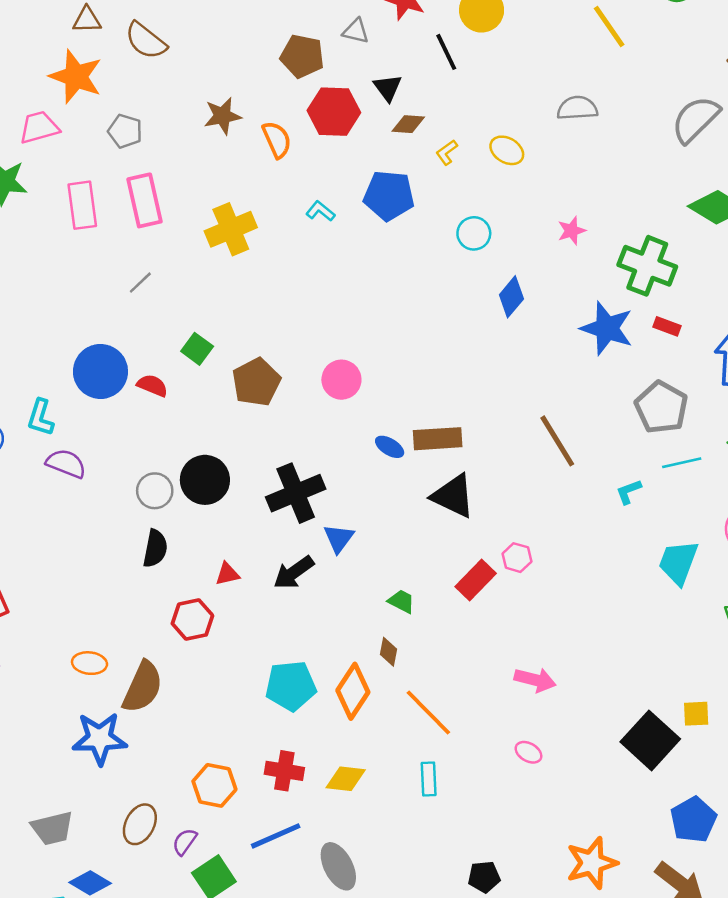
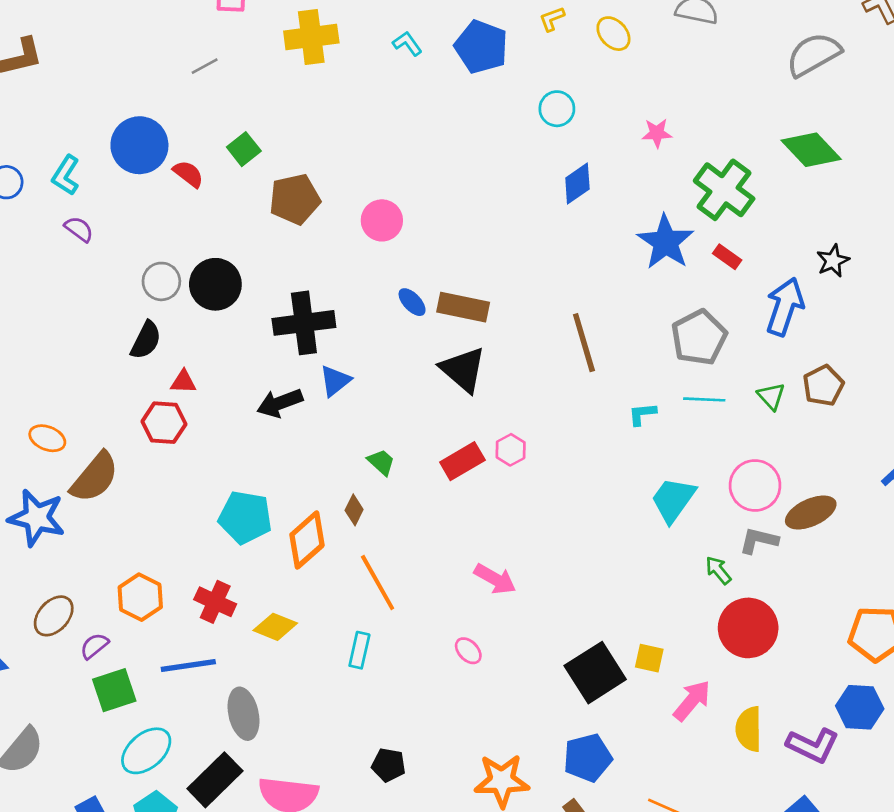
purple semicircle: (66, 463) -> (79, 229), size x0.7
red triangle: (227, 574) -> (183, 382), moved
blue pentagon: (693, 820) -> (588, 758), moved

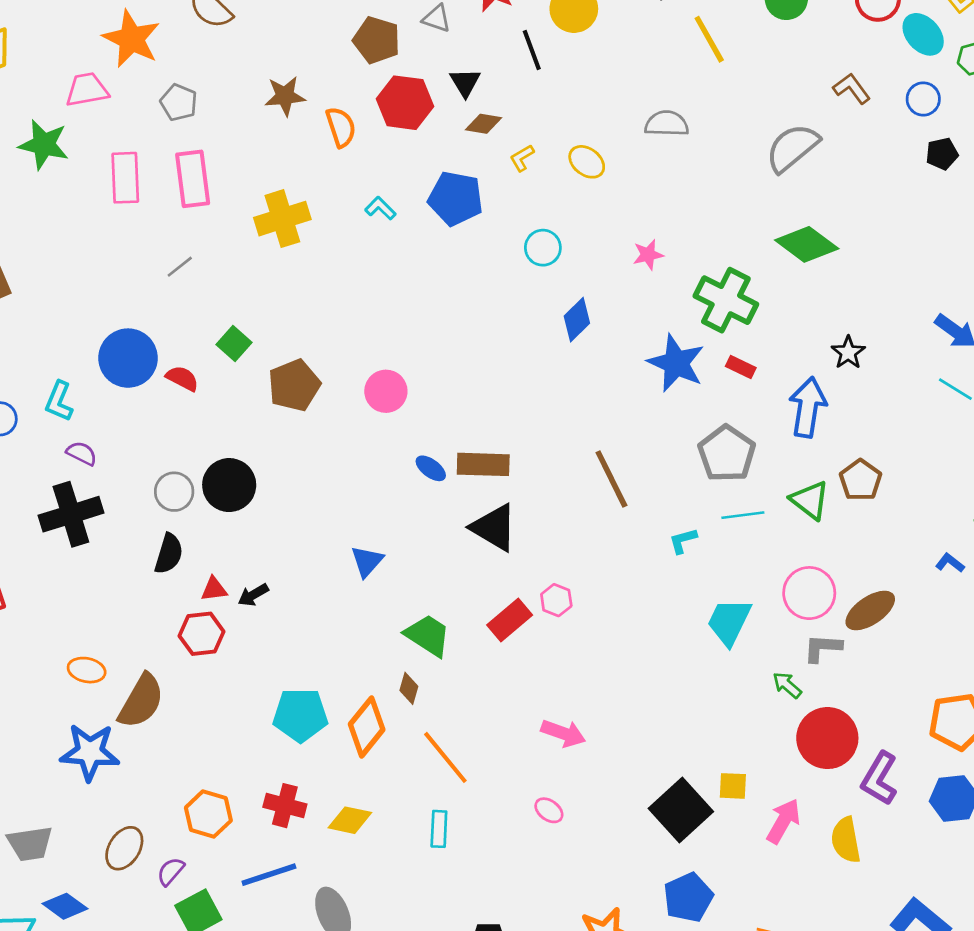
black cross: (304, 323) -> (71, 514), moved
green triangle: (771, 396) -> (810, 500), size x1.4
black arrow: (280, 403) -> (253, 595), moved, size x0.7
green trapezoid: (381, 462) -> (428, 635), size x1.6
purple L-shape: (813, 745) -> (879, 779), moved, turned 105

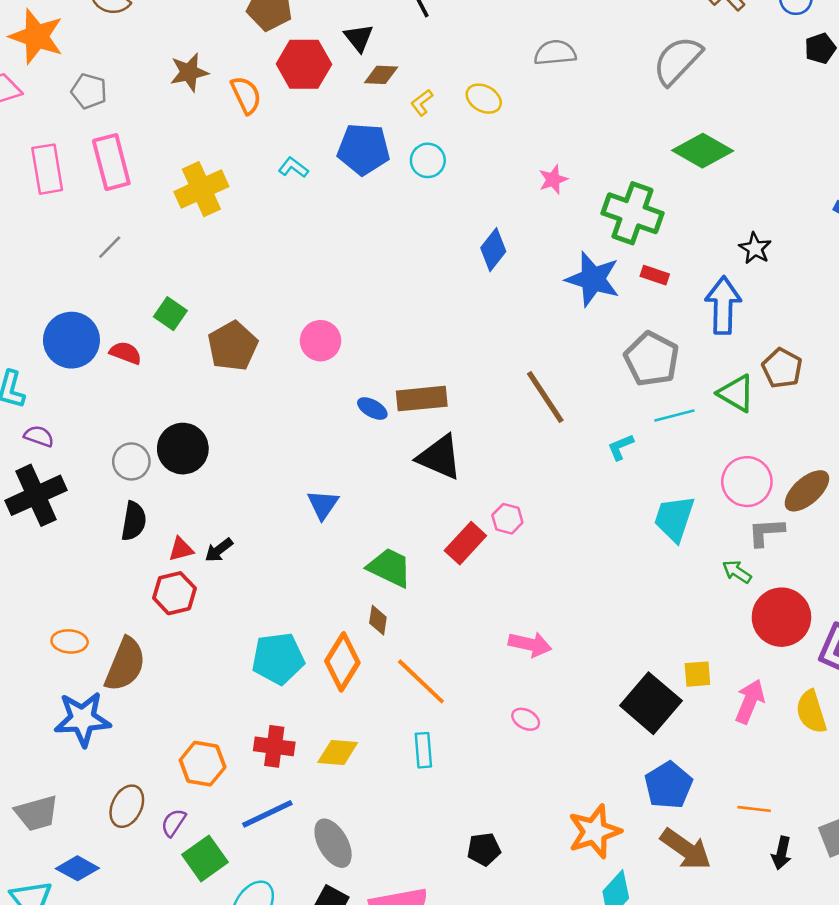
cyan circle: (543, 248) -> (428, 160), moved

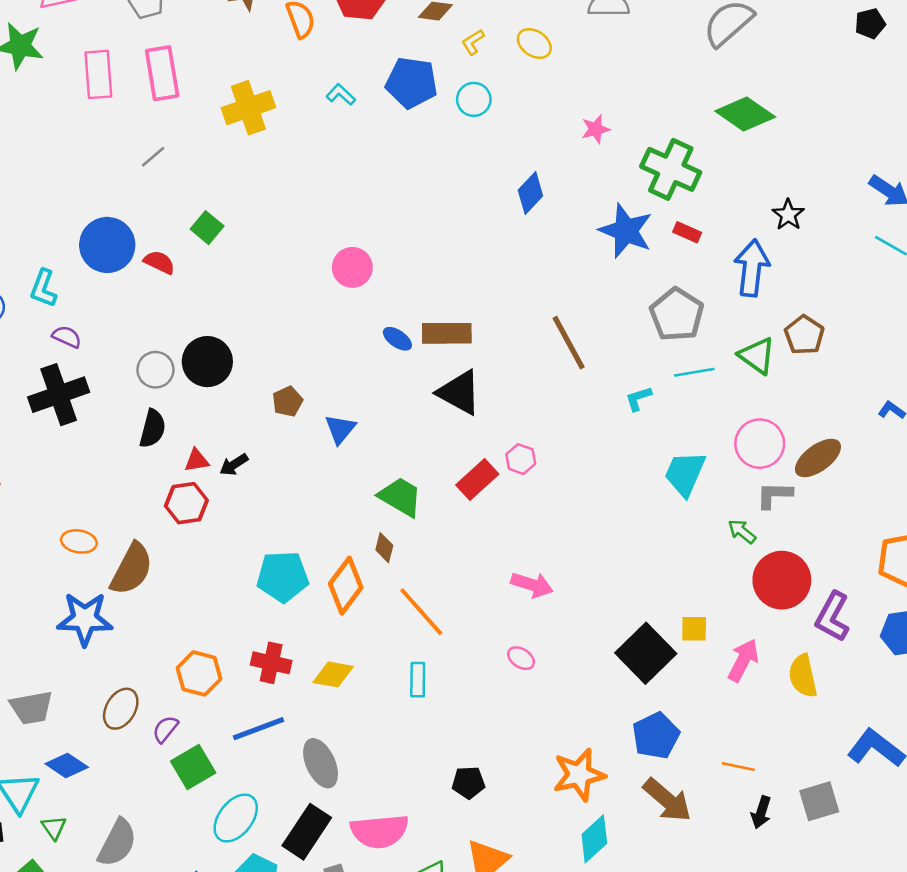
brown pentagon: (233, 346) -> (288, 401), moved, size x0.6

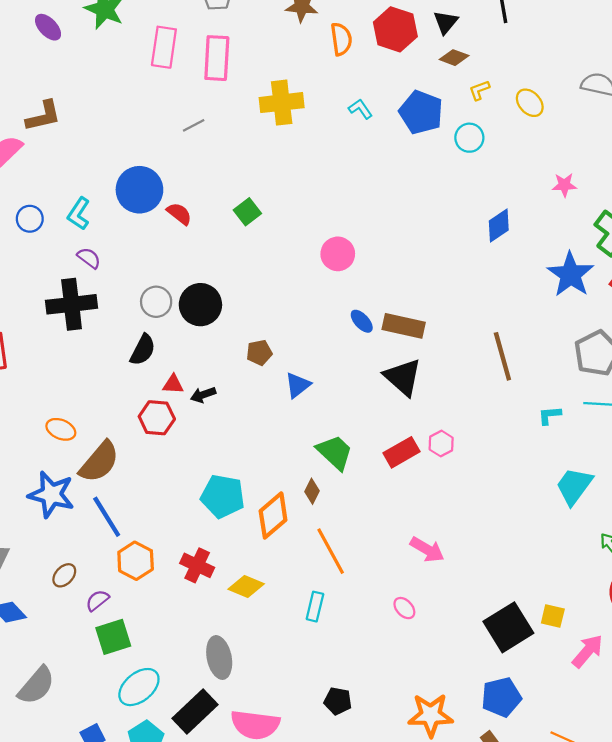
green square: (207, 228) -> (247, 212), moved
brown ellipse: (121, 709) -> (64, 575), size x0.7
blue line: (258, 729) -> (107, 517), moved, turned 66

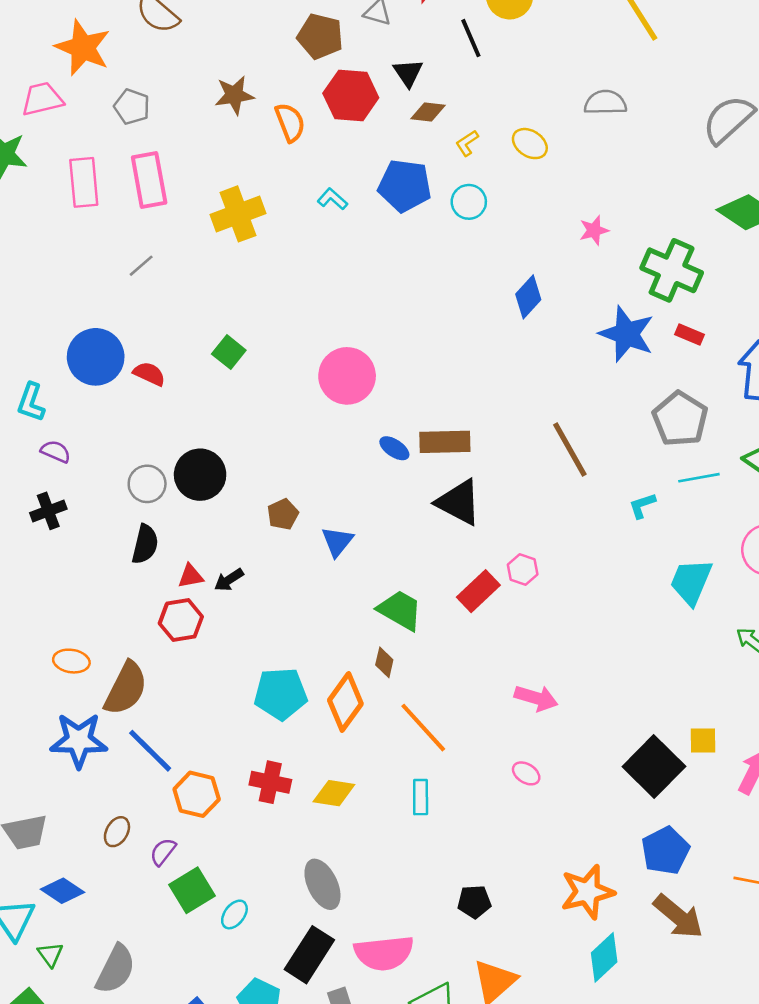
pink circle: (338, 254) -> (347, 376), size x1.4
black cross: (72, 304) -> (48, 511), size x0.6
cyan ellipse: (139, 687) -> (234, 914), moved, size x0.6

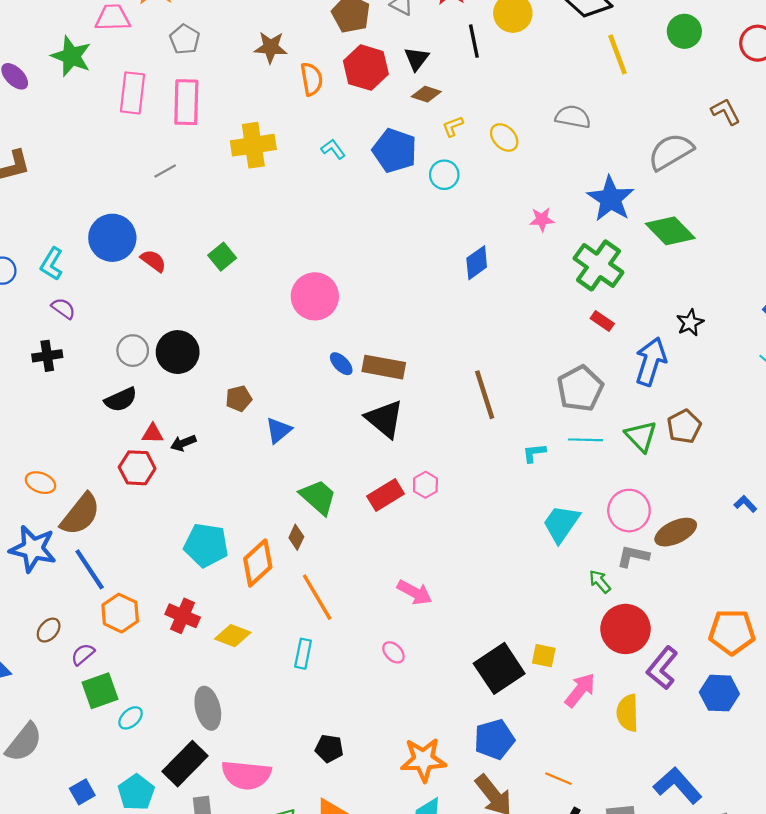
blue star: (627, 334) -> (611, 199), moved
black semicircle: (145, 544) -> (121, 400), turned 40

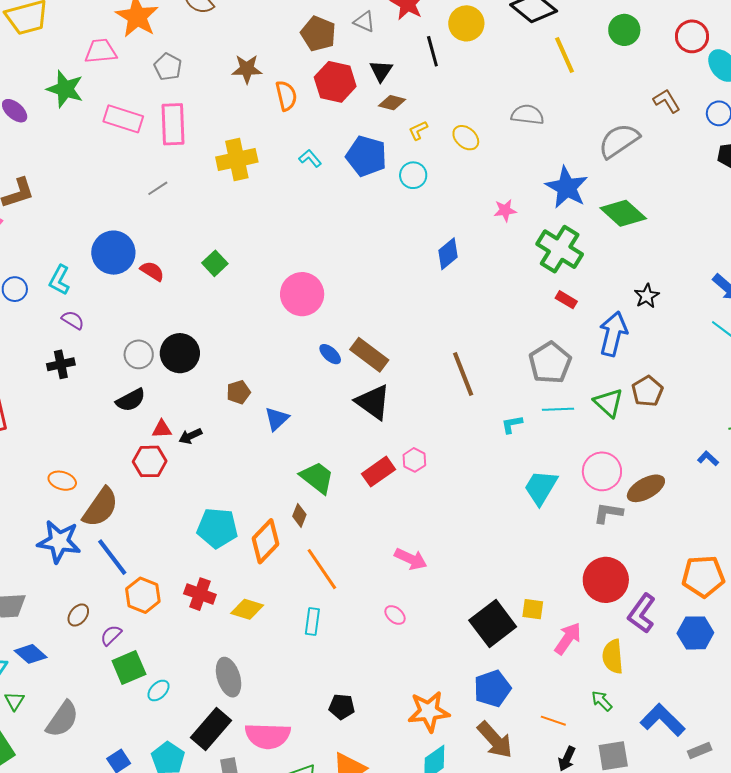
pink rectangle: (132, 93) -> (123, 119), turned -75
brown rectangle: (384, 367) -> (369, 355), turned 30
green arrow: (600, 582) -> (602, 701), moved

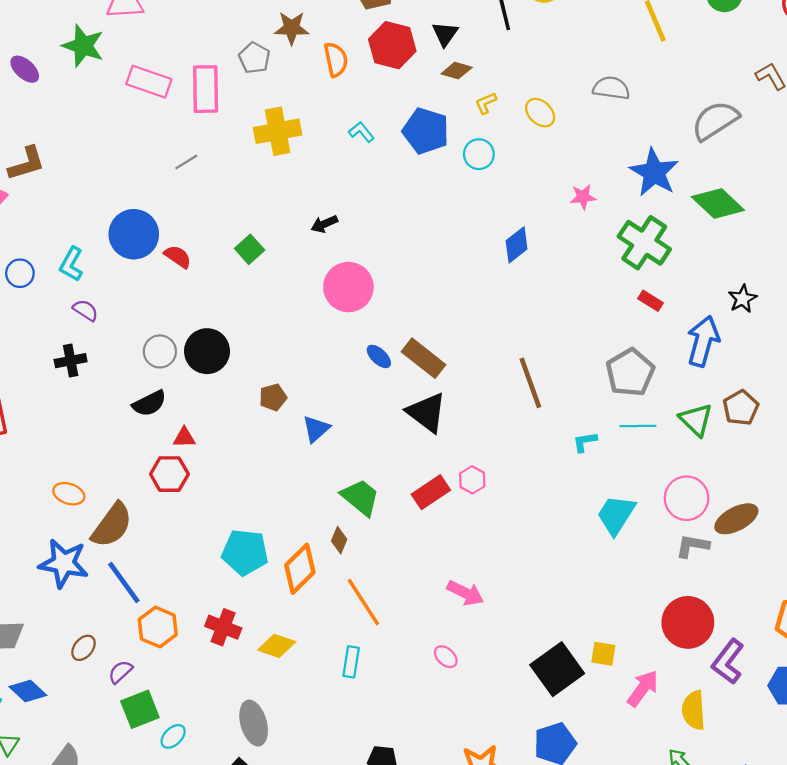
gray pentagon: (168, 67) -> (254, 58), moved
black arrow: (190, 436) -> (324, 224), moved

